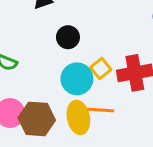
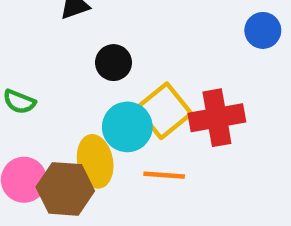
yellow square: (101, 68) -> (164, 111), size x1.6
yellow ellipse: (78, 117) -> (95, 161), moved

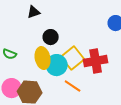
yellow ellipse: (95, 161) -> (43, 58), moved
orange line: (164, 175) -> (73, 86), turned 30

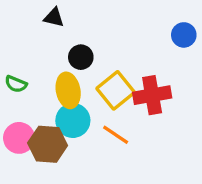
black triangle: (34, 12) -> (54, 18), turned 32
cyan circle: (57, 65) -> (73, 120), moved

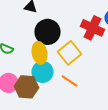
black circle: (81, 57) -> (48, 32), size x1.6
red cross: (152, 95) -> (92, 28), moved, turned 35

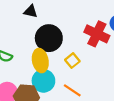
yellow square: (70, 53) -> (72, 61), size x0.6

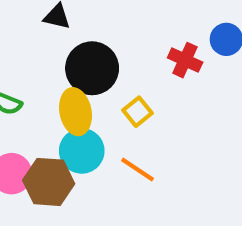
red cross: (97, 34) -> (185, 60), size x0.7

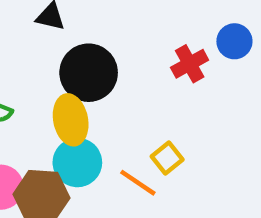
red cross: (185, 60) -> (190, 64), turned 36
yellow square: (138, 112) -> (167, 158), moved

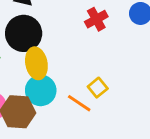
red cross: (190, 64) -> (96, 19), moved
black circle: (89, 73) -> (24, 33), moved

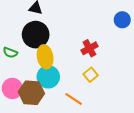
red cross: (96, 19) -> (89, 48), moved
orange line: (79, 103) -> (74, 99), moved

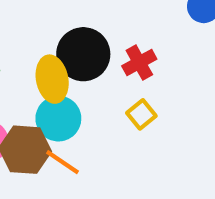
black circle: (36, 35) -> (83, 54), moved
orange line: (74, 99) -> (63, 162), moved

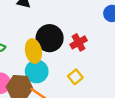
yellow square: (141, 114) -> (75, 77), moved

